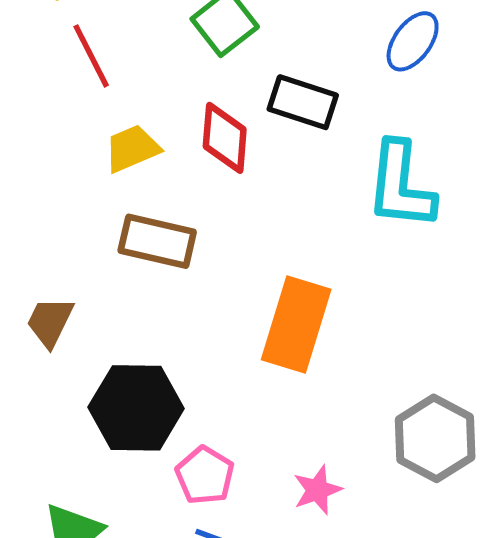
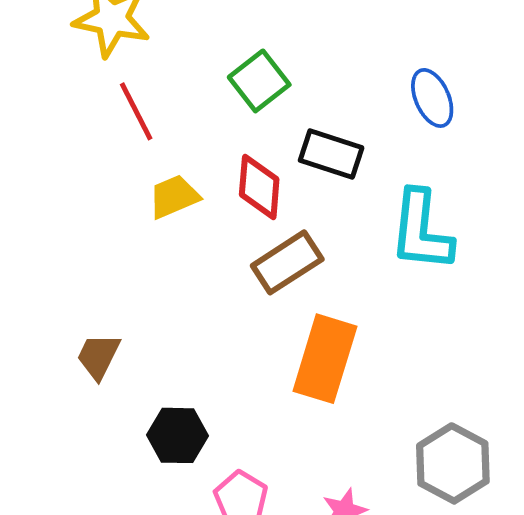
blue ellipse: (413, 41) -> (432, 98), turned -60
brown rectangle: (157, 241) -> (287, 262), moved, turned -46
black hexagon: (136, 408) -> (178, 435), size x0.7

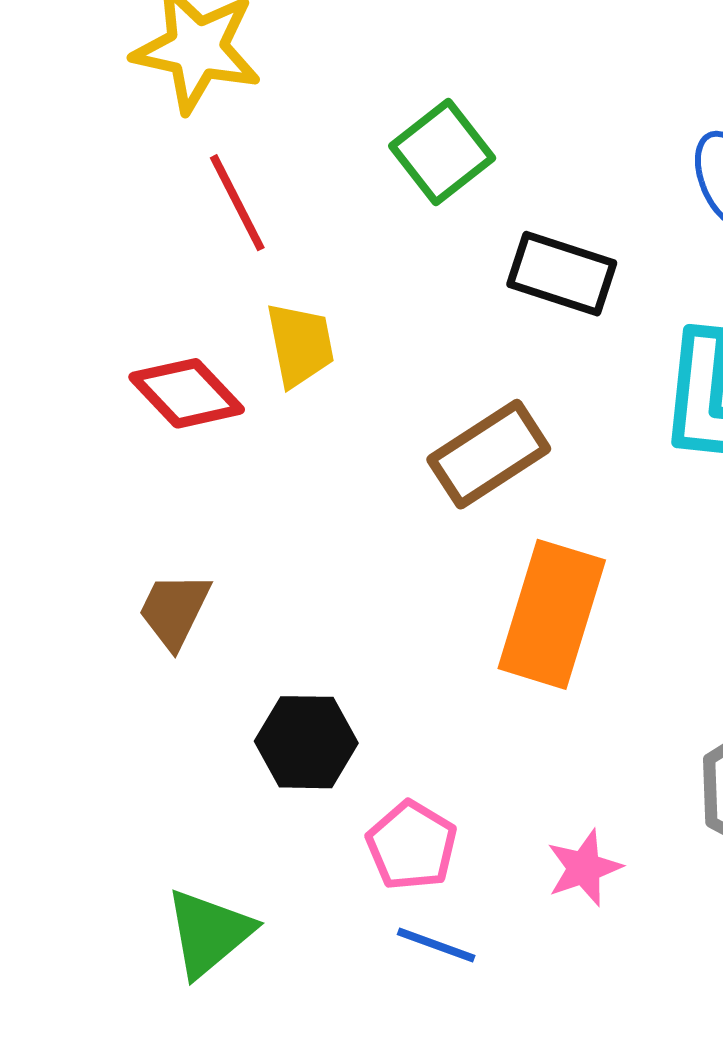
red diamond: (259, 187) -> (187, 393), moved, turned -48
yellow trapezoid: (174, 197) -> (300, 345), turned 102

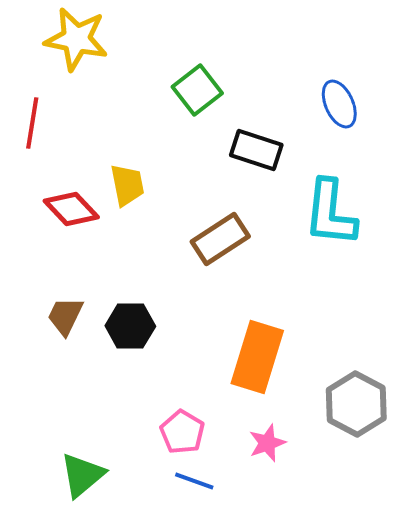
red line: (237, 203) -> (32, 123), moved, turned 36
orange rectangle: (552, 614) -> (257, 357), moved
black hexagon: (306, 742) -> (130, 326), moved

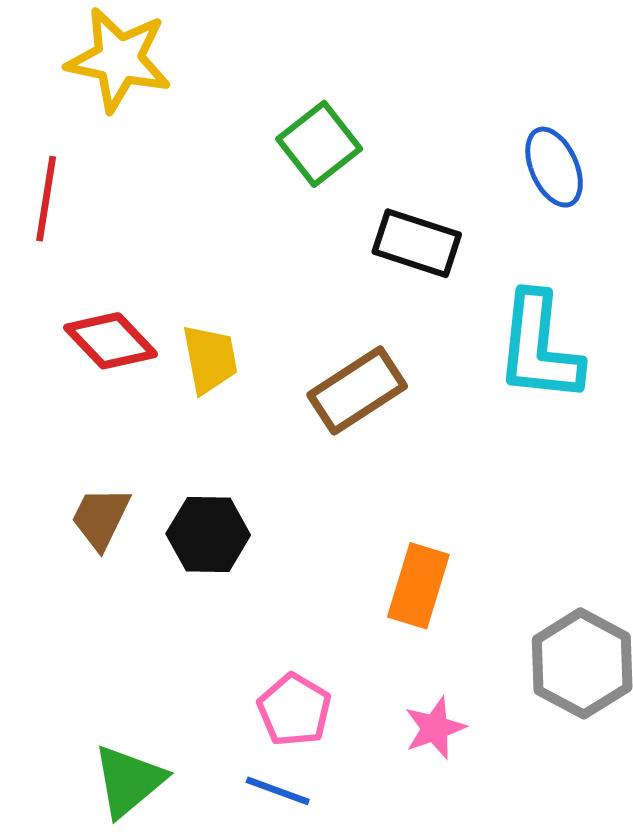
yellow trapezoid: (127, 185) -> (210, 359), moved
orange rectangle: (257, 357) -> (418, 586), size x0.7
blue line: (194, 481) -> (278, 791), moved

